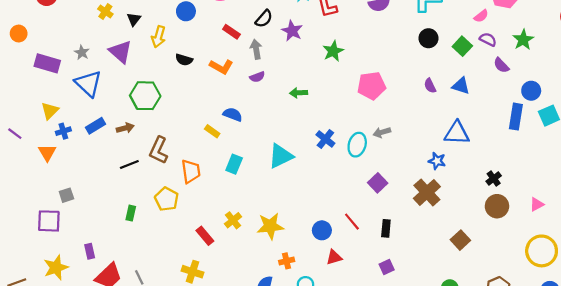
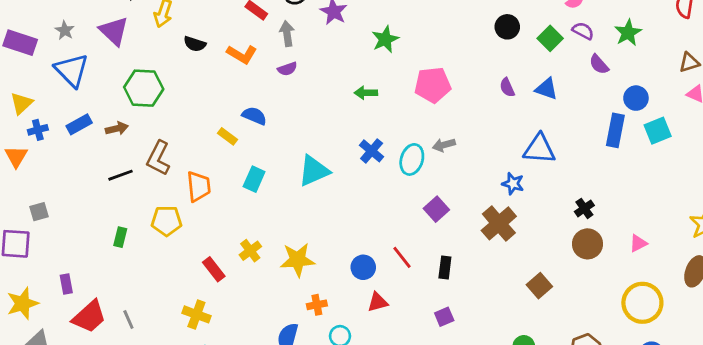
green arrow: (299, 93) -> (366, 93), moved
yellow pentagon: (167, 199) -> (167, 221), turned -30

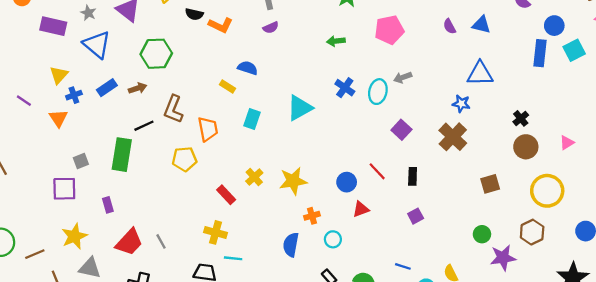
orange L-shape: (242, 54) -> (221, 25), moved
green rectangle: (120, 237) -> (122, 155), moved, size x2.0
purple rectangle: (66, 284) -> (108, 205), moved
brown square: (539, 286) -> (490, 184), turned 30
yellow circle: (642, 303) -> (547, 191), moved

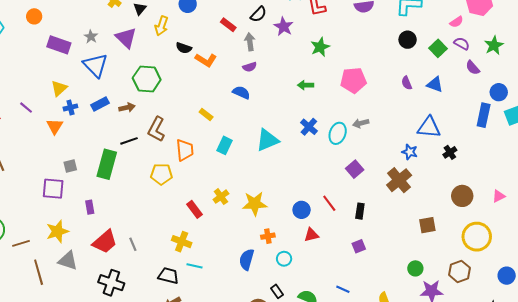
blue semicircle: (248, 68) -> (241, 92), moved
black cross: (521, 118) -> (450, 152), moved

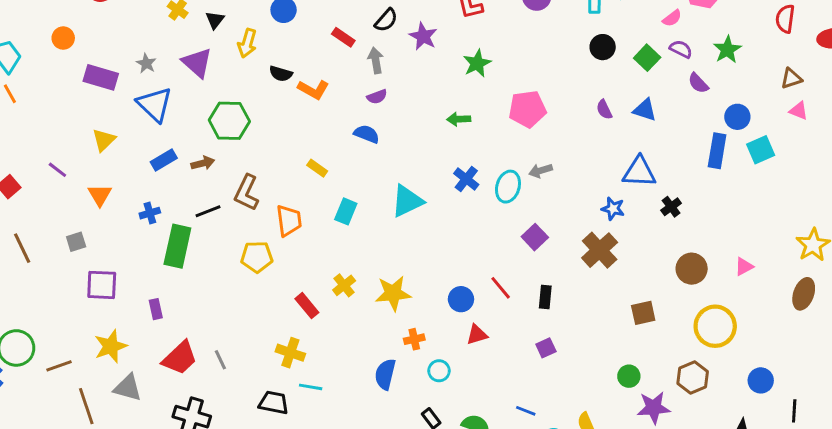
blue cross: (70, 107) -> (150, 213), moved
gray square: (70, 166) -> (76, 242), moved

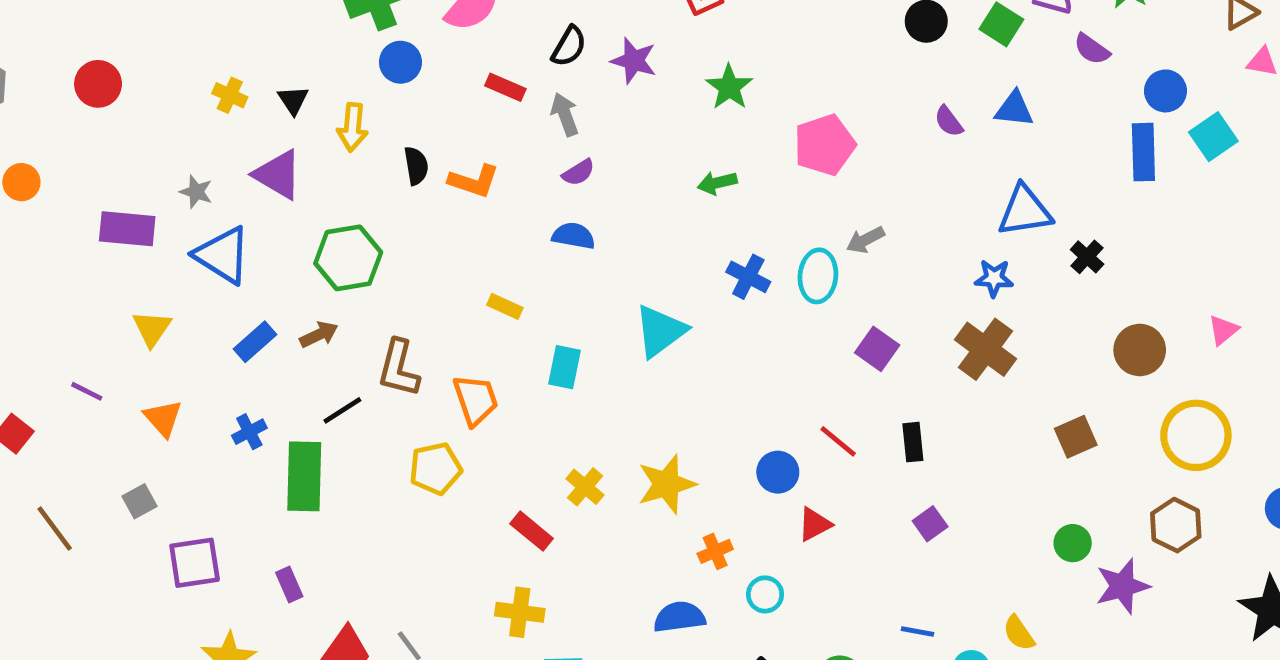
orange circle: (63, 38) -> (21, 182), moved
black semicircle: (281, 74) -> (416, 166), turned -105
blue semicircle: (385, 374) -> (679, 617), turned 80

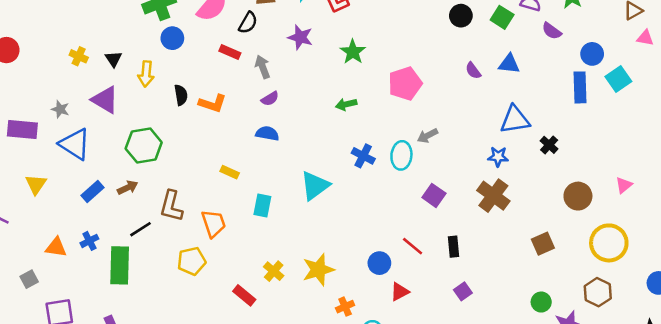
black semicircle: (569, 46) -> (248, 23), moved
orange triangle: (163, 418) -> (56, 247), moved, turned -40

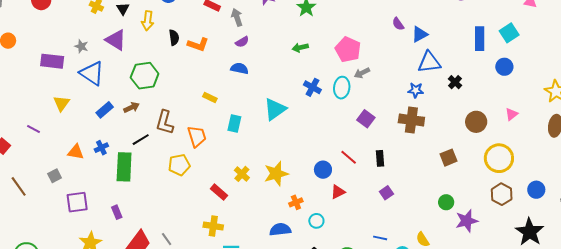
blue circle: (592, 54) -> (504, 67), moved
blue triangle: (509, 64) -> (420, 34), moved, turned -36
pink pentagon: (405, 84) -> (348, 49), moved, turned -30
brown cross: (493, 196) -> (411, 120), turned -30
brown hexagon: (598, 292) -> (502, 194), moved

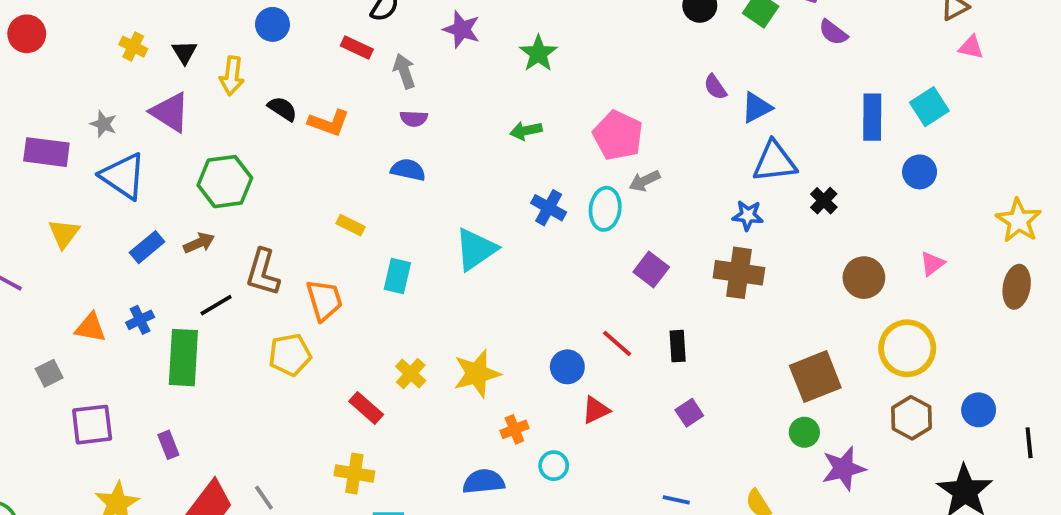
black semicircle: (174, 37) -> (282, 109), turned -49
purple semicircle: (242, 42) -> (414, 119), turned 32
brown square: (448, 158) -> (815, 377), moved, size x1.5

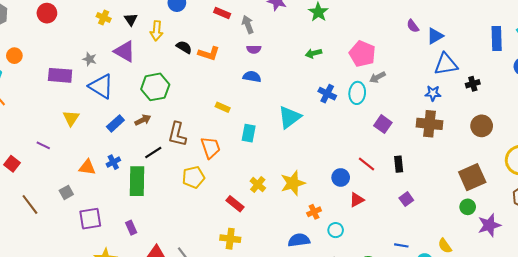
black cross: (824, 201) -> (473, 84), turned 32
brown circle: (864, 278) -> (482, 126), moved

